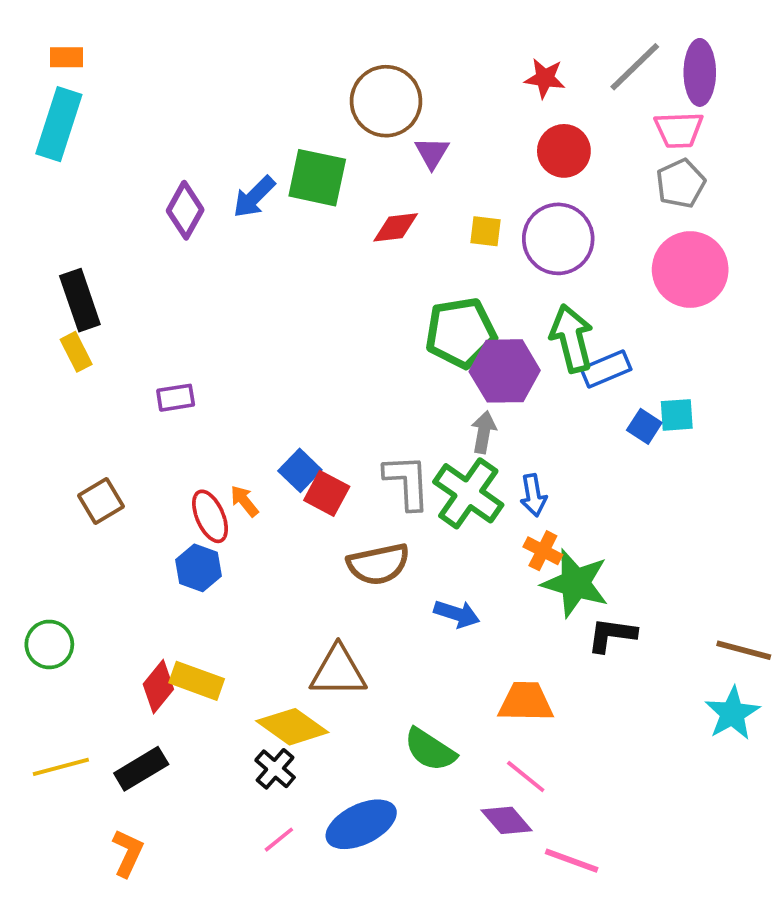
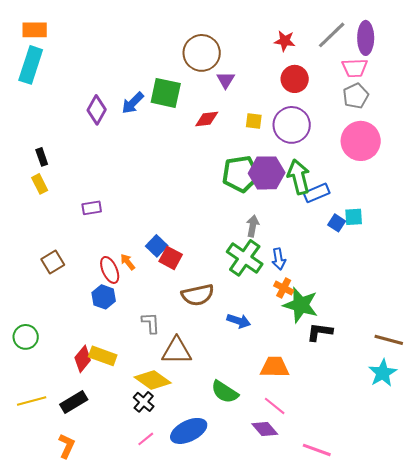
orange rectangle: (67, 57) -> (35, 30), size x1.4
black rectangle: (80, 300) -> (42, 157), size x0.6
purple hexagon: (505, 371) -> (267, 173), moved
gray L-shape: (407, 482) -> (151, 323), moved, size x0.7
pink line: (572, 861) -> (317, 450), moved

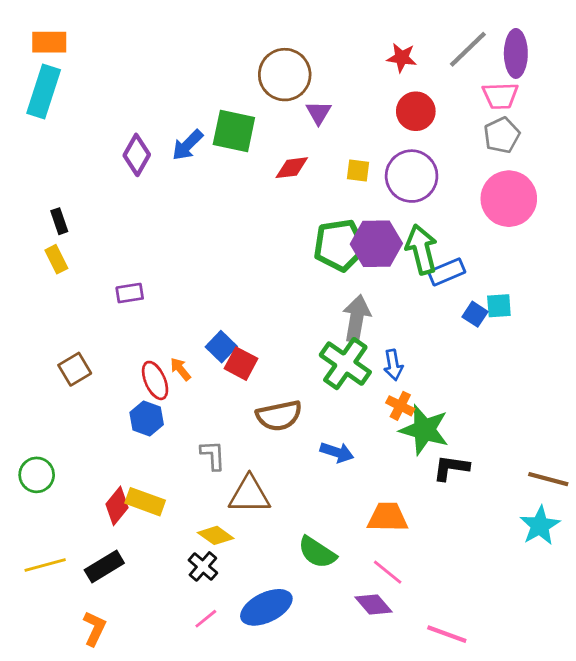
gray arrow: (253, 226) -> (357, 318), size x1.5
yellow diamond: (153, 380) -> (216, 535), size x0.7

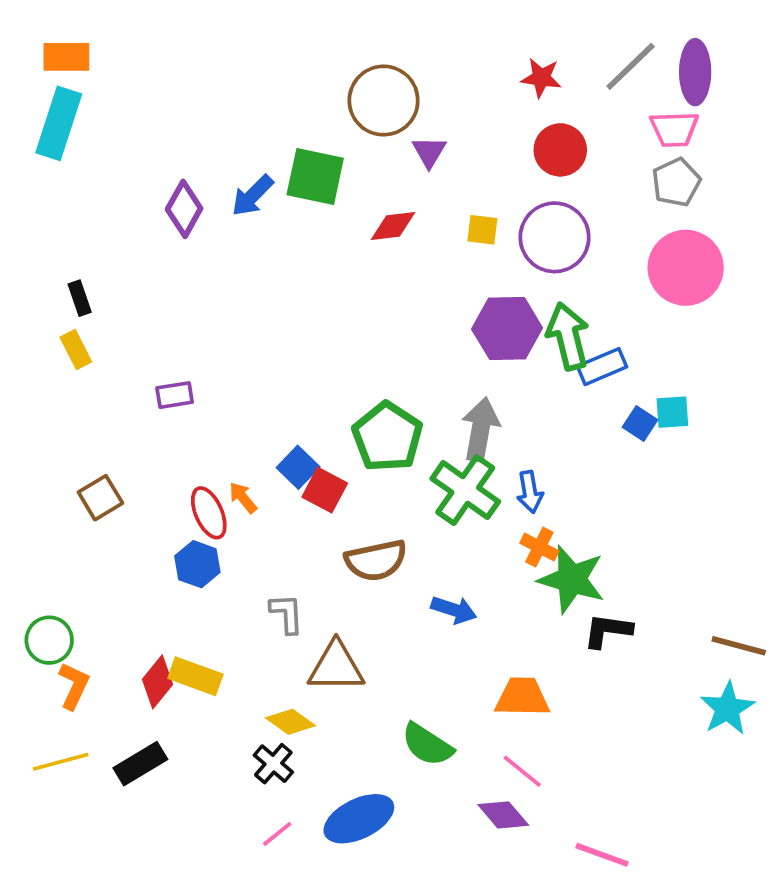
green pentagon: (340, 245) -> (387, 437), moved, turned -30
orange L-shape: (94, 629) -> (74, 686), moved

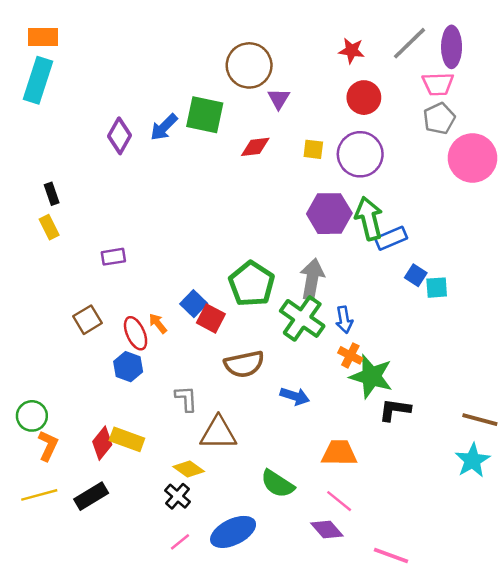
pink circle: (686, 268) -> (473, 158), moved
cyan square: (672, 412) -> (437, 288), moved
brown square: (100, 498) -> (87, 320), moved

